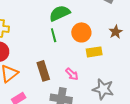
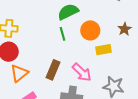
brown rectangle: (43, 71) -> (53, 70), turned 42
pink arrow: (72, 74) -> (82, 72), size x1.5

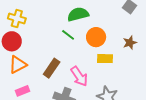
green line: (62, 34) -> (68, 35), turned -48

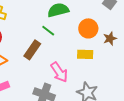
orange circle: (96, 37) -> (88, 28), moved
brown rectangle: (52, 68) -> (32, 50), moved

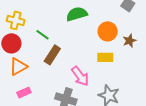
green line: (48, 31) -> (43, 35), moved

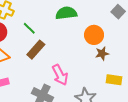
brown star: (129, 41) -> (102, 53), moved
yellow rectangle: (105, 57) -> (114, 80), moved

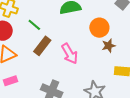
pink arrow: (60, 75) -> (70, 54), moved

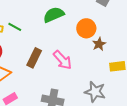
green line: (34, 25) -> (15, 27), moved

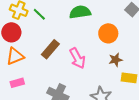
brown star: (99, 44) -> (116, 60), moved

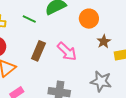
green line: (39, 14) -> (29, 19), moved

